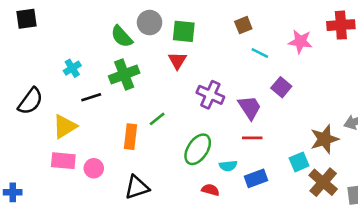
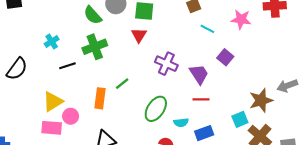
yellow triangle: (65, 126) -> (53, 101), moved
pink rectangle: (63, 161) -> (52, 128), moved
pink circle: (94, 168) -> (71, 116), moved

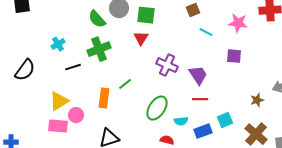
purple square: (225, 57) -> (234, 56), moved, turned -35
brown star: (261, 100) -> (257, 100), size x0.6
cyan square: (240, 119) -> (225, 120), moved

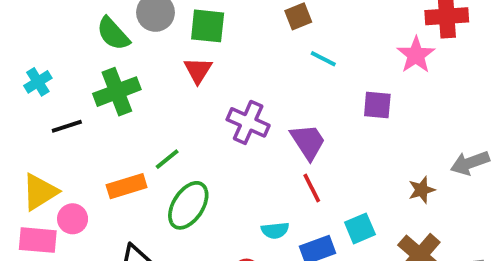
pink star: (238, 23) -> (416, 55), moved, turned 30
orange rectangle: (104, 98) -> (127, 186), turned 66
red line: (200, 99) -> (312, 188), turned 63
green ellipse: (157, 108) -> (188, 205), moved

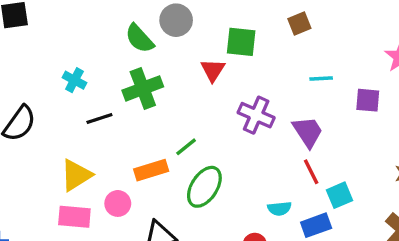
green square: (208, 26) -> (241, 42), moved
cyan line: (323, 59) -> (321, 78), moved, turned -30
cyan cross: (38, 82) -> (74, 80), turned -30
pink circle: (73, 219) -> (118, 203), moved
cyan square: (360, 228) -> (339, 195), moved

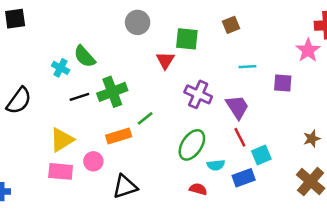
green semicircle: (139, 38) -> (85, 57), moved
green cross: (143, 88) -> (112, 92), moved
green ellipse: (204, 187) -> (192, 145), moved

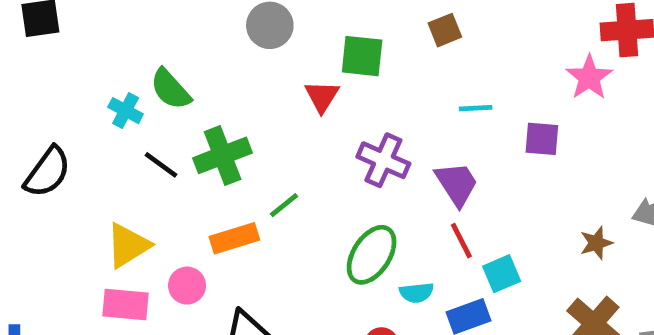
black line: (79, 97) -> (161, 165), turned 54

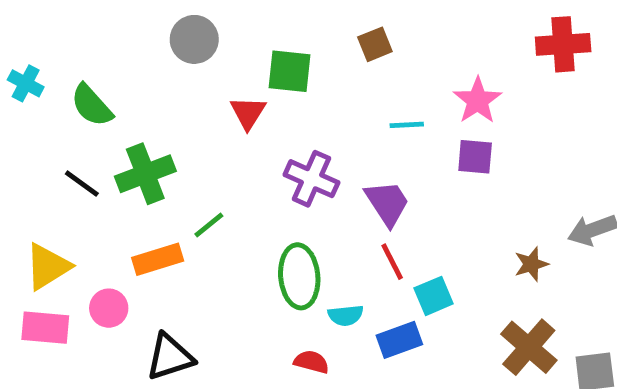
pink star: (589, 77) -> (478, 100), moved
cyan cross: (126, 111) -> (26, 83), moved
green ellipse: (372, 255) -> (299, 276), turned -38

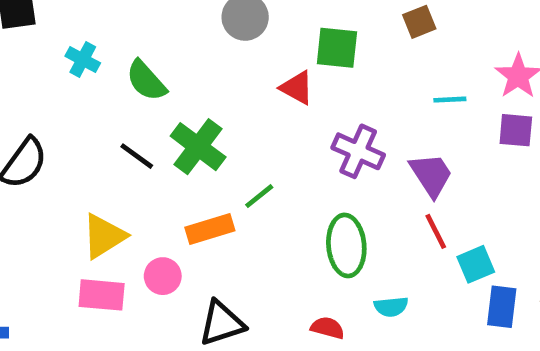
red triangle: (248, 113) -> (297, 88), turned -33
green cross: (145, 174) -> (198, 147), turned -32
cyan semicircle: (346, 315) -> (391, 307), moved
blue rectangle: (399, 340) -> (502, 307), moved, turned -63
red semicircle: (311, 362) -> (328, 328), moved

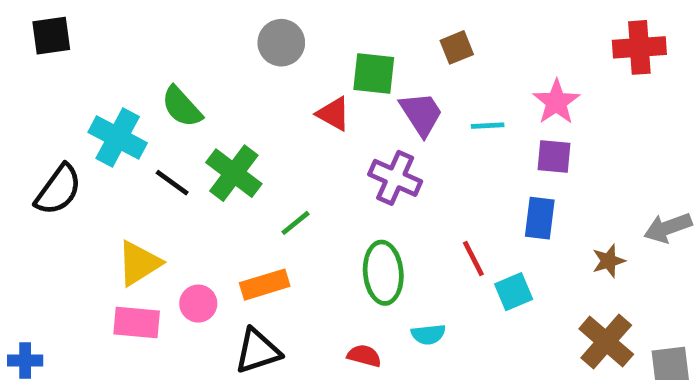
cyan cross: (83, 60) -> (118, 138), moved, size x1.6
purple trapezoid: (431, 175) -> (421, 114), moved
orange rectangle: (210, 229) -> (265, 285), moved
blue rectangle: (502, 307) -> (540, 218), moved

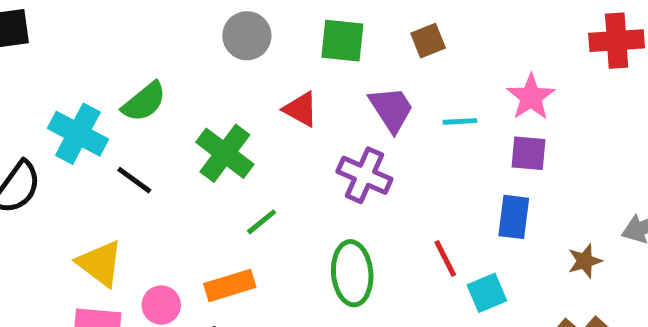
green square: (374, 74) -> (342, 41), moved
green semicircle: (182, 107) -> (144, 102), turned -87
green cross: (234, 173) -> (225, 153), moved
yellow triangle: (139, 263) -> (100, 263), turned -51

